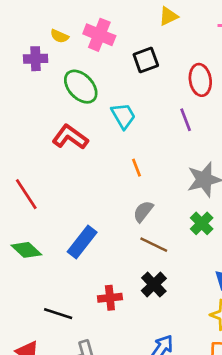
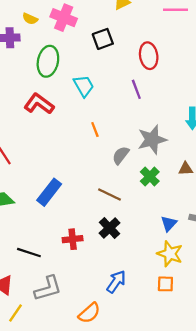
green ellipse: (81, 87) -> (48, 61), turned 56
gray semicircle: (143, 211) -> (121, 155), moved

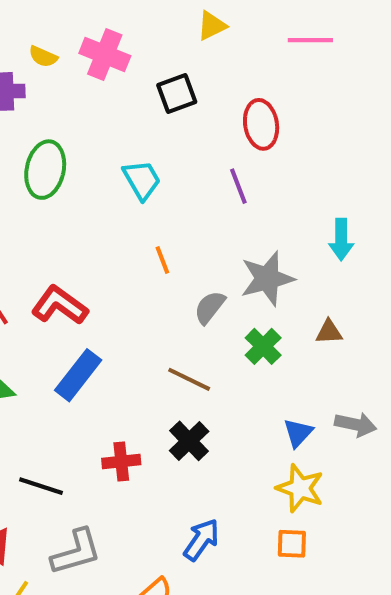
green ellipse: (48, 61) -> (45, 170), moved
red L-shape: (39, 104) -> (60, 305), moved

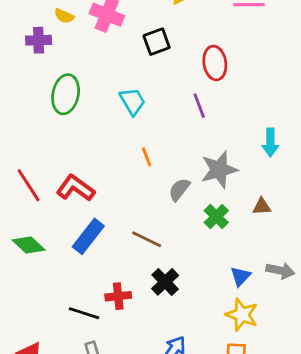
brown line: (189, 379) -> (147, 239), moved
black line: (41, 486) -> (84, 313), moved

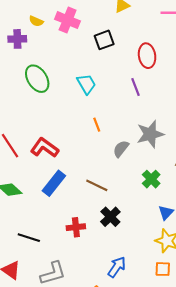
green ellipse: (66, 94) -> (37, 79), turned -44
green cross: (216, 217) -> (151, 179), moved
black line: (84, 313) -> (29, 238), moved

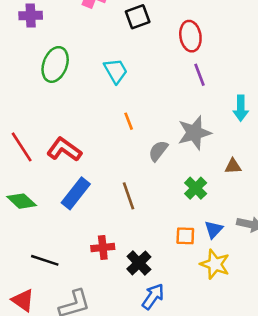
green ellipse: (37, 79) -> (55, 64), turned 52
purple line: (136, 87) -> (199, 75), moved
brown line: (97, 185) -> (129, 196), turned 45
black cross: (110, 217) -> (139, 263), moved
orange square: (163, 269) -> (185, 236), moved

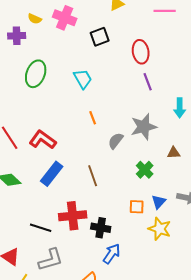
red cross: (103, 247) -> (73, 216), size x1.5
black line: (45, 260) -> (41, 228), moved
black cross: (139, 263) -> (101, 228), turned -36

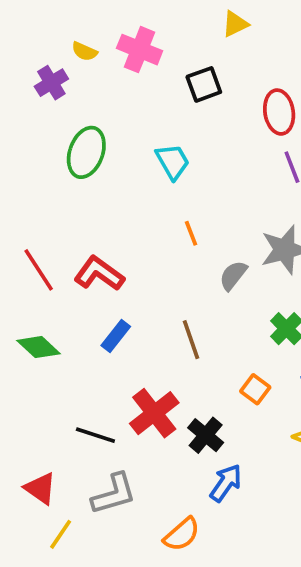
purple cross: (17, 36) -> (51, 83), turned -30
blue rectangle: (52, 174) -> (116, 336), size x0.7
orange square: (137, 207) -> (255, 389), moved, turned 35
red cross: (73, 216) -> (154, 413), turned -32
black cross: (101, 228) -> (206, 435), turned 30

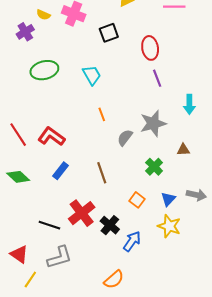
green ellipse: (86, 152) -> (44, 70), turned 56
blue arrow: (226, 483) -> (132, 241), moved
orange semicircle: (182, 534) -> (114, 279), moved

